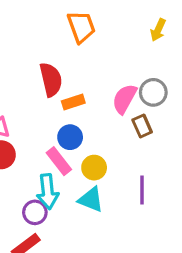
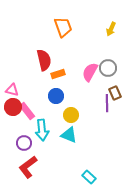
brown rectangle: (142, 126) -> (115, 93), moved
pink rectangle: (59, 161) -> (27, 111), moved
purple line: (142, 190) -> (107, 103), moved
purple circle: (35, 212) -> (24, 143), moved

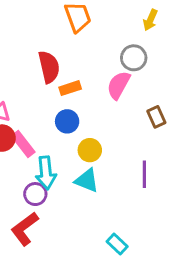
gray circle: (108, 68) -> (134, 58), moved
purple line: (107, 103) -> (144, 174), moved
purple circle: (24, 143) -> (35, 194), moved

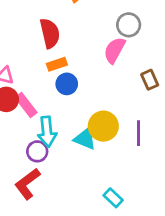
orange rectangle: (70, 88) -> (57, 64), moved
yellow circle: (90, 150) -> (103, 126), moved, size x1.4

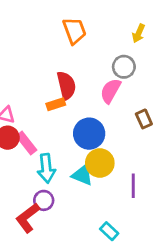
red semicircle: (50, 33) -> (66, 85), moved
blue circle: (67, 84) -> (89, 134), moved, size x1.5
purple line: (138, 133) -> (133, 186), moved
purple circle: (37, 151) -> (44, 200), moved

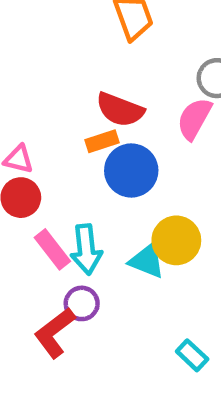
red semicircle: (66, 85) -> (120, 110), turned 124
blue circle: (89, 134) -> (131, 171), moved
pink rectangle: (26, 143) -> (52, 249), moved

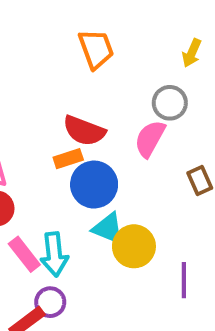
cyan triangle: (147, 261) -> (108, 228), moved

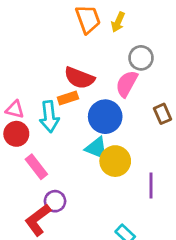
yellow arrow: (192, 53) -> (118, 22), moved
blue circle: (94, 185) -> (105, 117), moved
cyan arrow: (54, 254) -> (49, 117), moved

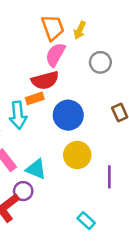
red semicircle: (79, 78) -> (45, 80), turned -36
pink semicircle: (127, 84) -> (55, 55), moved
cyan triangle: (97, 148) -> (36, 169), moved

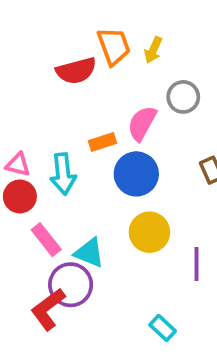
pink semicircle: (55, 55) -> (142, 123), moved
red semicircle: (45, 80) -> (76, 71), moved
orange rectangle: (35, 98) -> (102, 142), moved
purple circle: (23, 191) -> (71, 285), size x1.5

